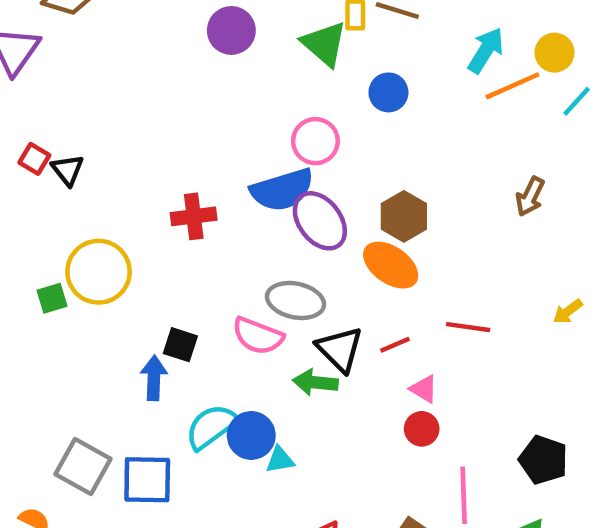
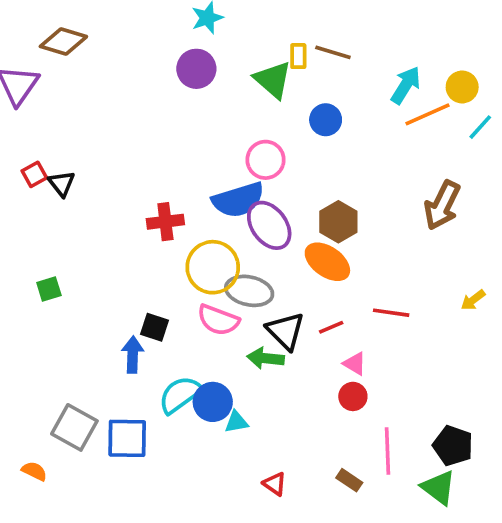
red square: (34, 159) -> (34, 174), turned 30
brown arrow: (530, 196) -> (442, 205), size x1.5
yellow circle: (99, 272) -> (213, 267), moved
black pentagon: (543, 460) -> (453, 446), moved

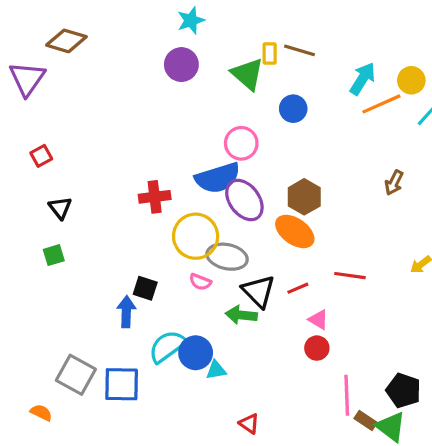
black triangle: (62, 183) -> (60, 208), moved
brown arrow: (442, 205) -> (394, 183), size x0.6
pink semicircle: (218, 320) -> (200, 282), size x0.6
brown rectangle: (349, 480) -> (366, 420), moved

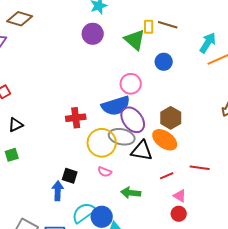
black triangle: (60, 208) -> (16, 125), turned 42
gray ellipse: (227, 257) -> (122, 137), moved
black triangle: (259, 291) -> (142, 151), moved, turned -35

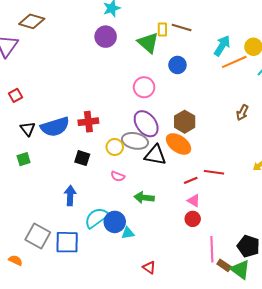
blue semicircle: (116, 106) -> (55, 127), moved
black triangle: (16, 125) -> (28, 129), turned -42
yellow circle: (102, 143) -> (115, 147), size x0.6
black square: (70, 176) -> (82, 158), moved
red line: (167, 176) -> (191, 180), moved

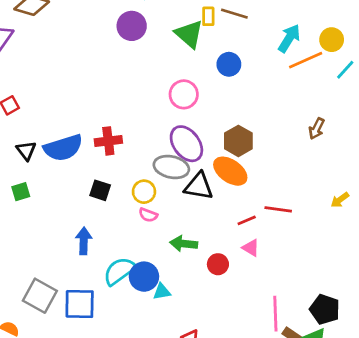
yellow circle: (115, 147) -> (144, 192), moved
red circle: (193, 219) -> (218, 264), moved

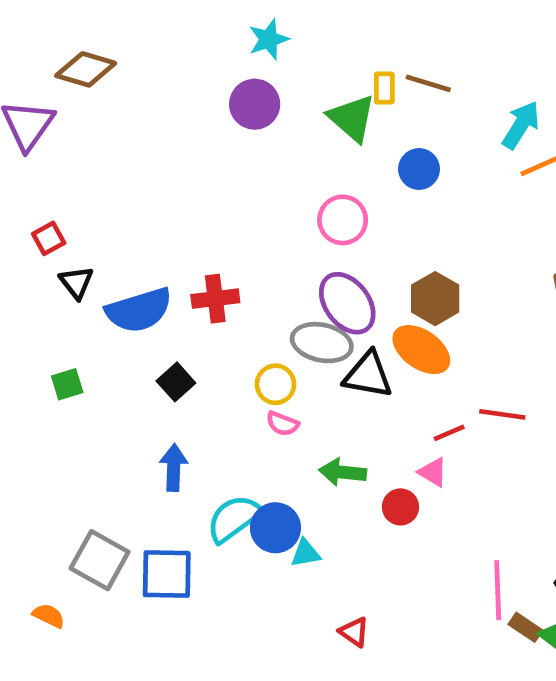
black triangle: (26, 151) -> (76, 282), moved
black square: (100, 190) -> (176, 382), moved, turned 30
pink triangle: (251, 248) -> (433, 472), moved

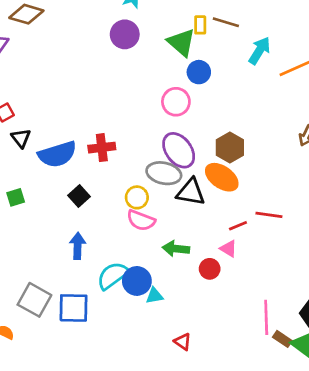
cyan arrow: (521, 125) -> (259, 51), moved
blue circle: (419, 169) -> (199, 72), moved
pink semicircle: (282, 424) -> (141, 220), size x1.5

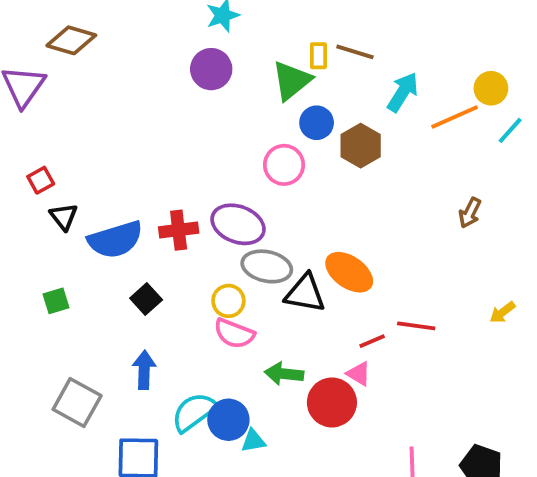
green triangle: (181, 42) -> (292, 81), turned 40
brown hexagon: (230, 148) -> (361, 146), moved
purple ellipse: (179, 150) -> (238, 224), moved, turned -33
red circle: (210, 269) -> (332, 402), size x1.6
gray square: (34, 300) -> (77, 402), moved

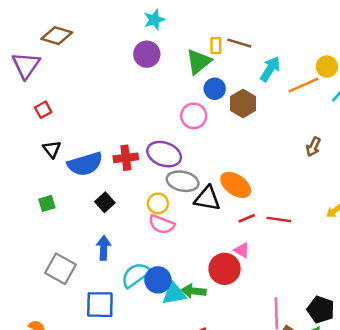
red square: (41, 180) -> (43, 110), moved
red line: (372, 341) -> (247, 218), moved
green arrow: (284, 374) -> (194, 291), moved
cyan triangle: (253, 441) -> (174, 294), size x1.5

